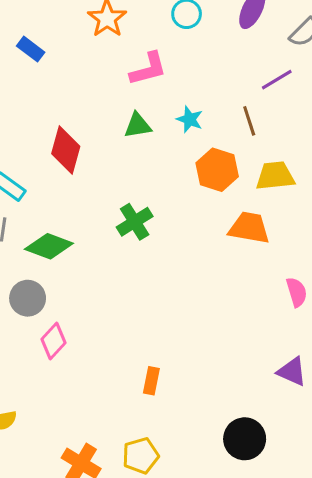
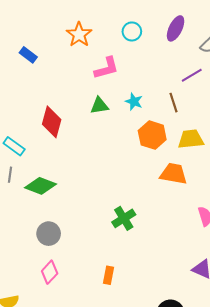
green cross: (135, 222) -> (124, 218), moved
gray circle: (28, 298) -> (49, 234), moved
pink diamond: (54, 341) -> (50, 272), moved

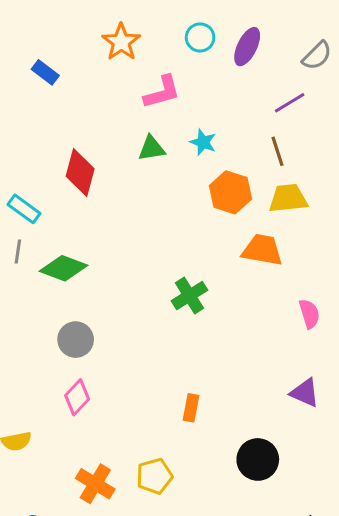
purple ellipse: (176, 28) -> (247, 47), moved
brown line: (174, 103) -> (277, 151), moved
green cross: (124, 218) -> (189, 296), moved
orange rectangle: (109, 275) -> (191, 408), moved

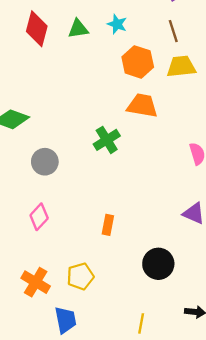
red diamond: (80, 173) -> (37, 29), moved
orange trapezoid: (262, 250) -> (142, 106), moved
gray circle: (76, 340) -> (45, 162), moved
pink diamond: (77, 397) -> (39, 217), moved

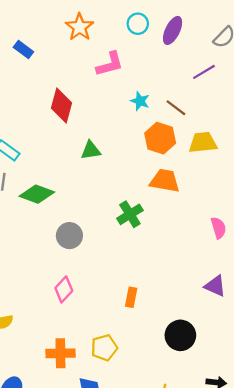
green triangle: (78, 29) -> (91, 150), moved
brown line: (173, 31) -> (176, 108), moved, turned -35
orange cross: (36, 282) -> (60, 353), turned -32

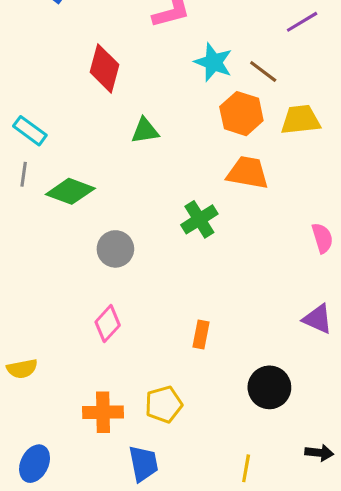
cyan star: (140, 101) -> (213, 62), size x1.4

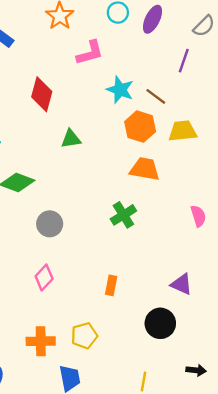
purple line: (302, 22) -> (184, 61), turned -40
green cross: (199, 219) -> (123, 215), moved
purple triangle: (318, 319) -> (182, 284), moved

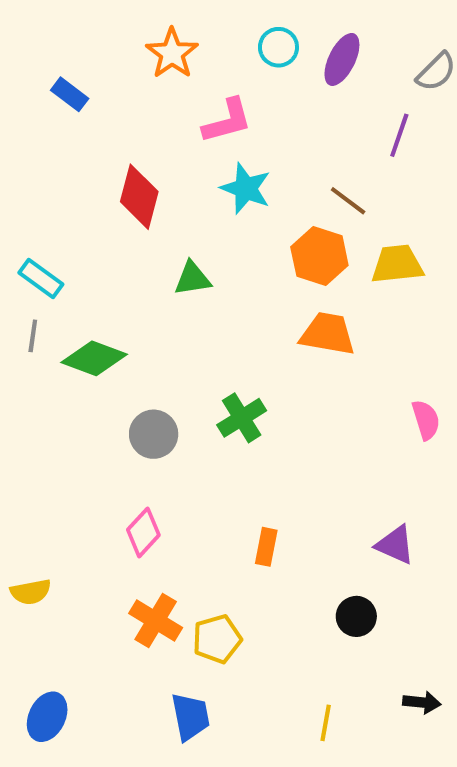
cyan star: (120, 90) -> (246, 188), moved
green cross: (123, 215) -> (242, 418), moved
black circle: (160, 323) -> (356, 616), size x0.7
orange cross: (41, 341) -> (156, 621), moved, turned 32

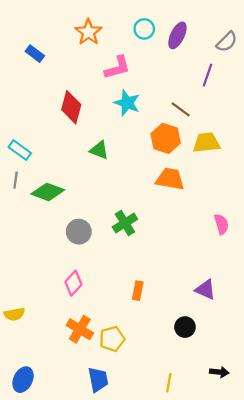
green triangle: (192, 279) -> (99, 150), turned 30

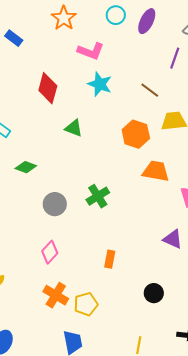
pink L-shape: (117, 68) -> (91, 51), turned 36
orange hexagon: (166, 138) -> (136, 134), moved
orange trapezoid: (170, 179) -> (156, 171), moved
green diamond: (48, 192) -> (26, 167), size x0.7
purple triangle: (205, 290) -> (173, 239), moved

